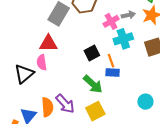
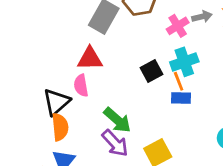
cyan cross: (123, 39) -> (184, 62), moved
green arrow: (93, 84) -> (117, 120), moved
orange semicircle: (47, 107) -> (60, 127), moved

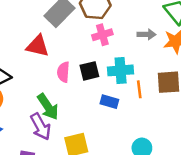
pink cross: (178, 26) -> (102, 35), moved
orange line: (179, 81) -> (139, 89), moved
pink semicircle: (81, 86) -> (63, 72), moved

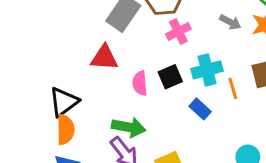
gray arrow: (146, 34) -> (230, 22), turned 36
blue rectangle: (109, 102) -> (200, 109), turned 36
green arrow: (48, 107) -> (129, 127), turned -36

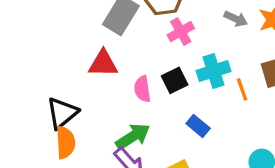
blue rectangle: (200, 109) -> (198, 126), moved
green arrow: (129, 127) -> (133, 137), turned -40

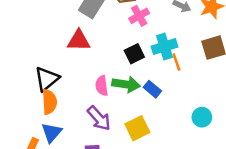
pink semicircle: (142, 89) -> (102, 86), moved
orange line: (242, 89) -> (176, 62), moved
green arrow: (133, 137) -> (126, 84), moved, turned 40

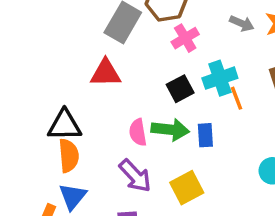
black triangle: (47, 79) -> (65, 125), turned 40
blue rectangle: (152, 89) -> (205, 135), turned 48

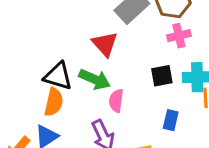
red triangle: (106, 73) -> (105, 44), turned 32
green arrow: (170, 130) -> (95, 79), moved

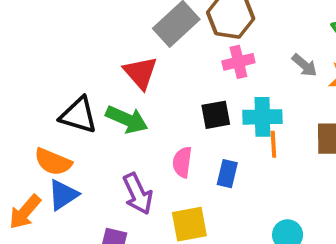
pink semicircle: (116, 101) -> (182, 162), moved
orange semicircle: (54, 102) -> (53, 162), moved, turned 100

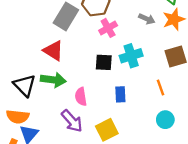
black triangle: (79, 115) -> (25, 85), turned 45
black square: (216, 115) -> (104, 62), turned 30
orange line: (273, 144) -> (160, 87), moved
pink semicircle: (182, 162) -> (81, 97), moved

